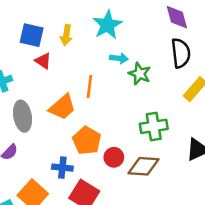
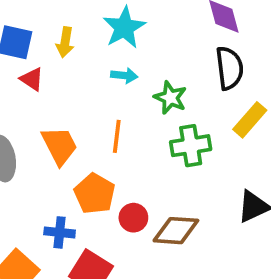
cyan arrow: (119, 58) -> (124, 75), moved
orange line: (89, 87) -> (117, 136), moved
orange trapezoid: (62, 107) -> (60, 146), turned -76
green cross: (154, 126) -> (191, 146), moved

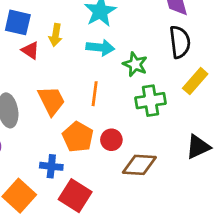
yellow arrow: (65, 42) -> (56, 35), moved
cyan arrow: (124, 75) -> (100, 48), size x1.4
red circle: (133, 218) -> (111, 140), moved

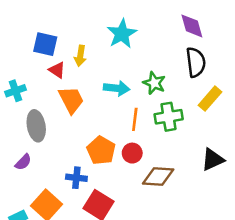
cyan arrow: (100, 48) -> (117, 88), moved
orange line: (95, 94) -> (135, 119), moved
orange trapezoid: (51, 101) -> (71, 100), moved

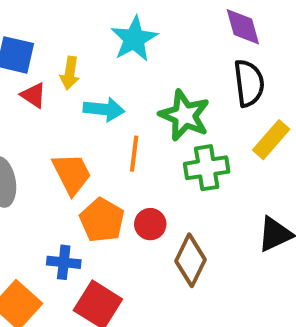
green star: (154, 83) -> (184, 115), size x1.4
cyan arrow: (117, 88) -> (104, 109), moved
orange trapezoid: (71, 100) -> (72, 174), moved
orange line: (135, 119) -> (134, 154), moved
brown diamond: (158, 176) -> (191, 260), turned -68

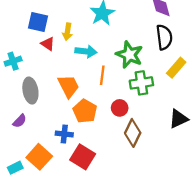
red circle: (150, 224) -> (120, 108), moved

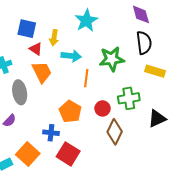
green star: (129, 55) -> (112, 59), turned -30
yellow rectangle: (176, 68) -> (155, 71), turned 66
green cross: (141, 83) -> (129, 98), moved
orange trapezoid: (69, 86) -> (42, 72), moved

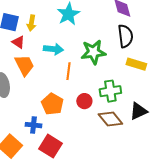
yellow arrow: (54, 38) -> (31, 23), moved
brown diamond: (115, 132) -> (110, 119), moved, turned -65

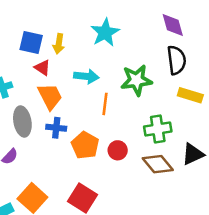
red circle: (84, 101) -> (118, 150), moved
blue cross: (33, 125) -> (56, 128), moved

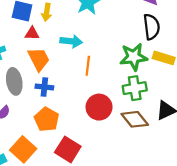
red triangle: (42, 68) -> (32, 33), turned -32
green star: (136, 80) -> (134, 57), moved
orange pentagon: (85, 145) -> (47, 119), moved
red circle: (118, 150) -> (99, 107), size x1.5

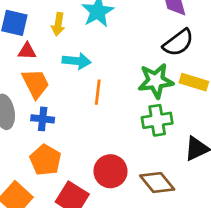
yellow arrow: (47, 12) -> (58, 24), moved
black semicircle: (151, 27) -> (178, 43), turned 60
red circle: (99, 107) -> (110, 171), moved
brown diamond: (135, 119) -> (157, 183), moved

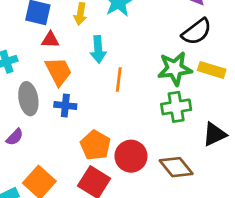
cyan arrow: (77, 61) -> (98, 49), turned 80
orange pentagon: (45, 160) -> (95, 145), moved

